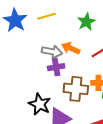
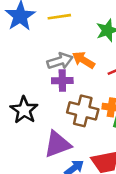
gray arrow: (52, 52) -> (60, 61), turned -36
black star: (40, 104) -> (24, 110), moved

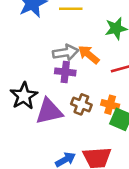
brown cross: (83, 111) -> (81, 104), size x0.7
purple triangle: (58, 144) -> (49, 111), moved

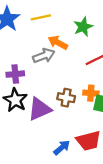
orange arrow: (89, 55) -> (58, 43), moved
purple cross: (65, 72) -> (15, 74), moved

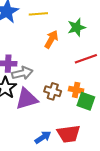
orange arrow: (58, 43) -> (51, 39), turned 84
gray arrow: (44, 56) -> (22, 73), moved

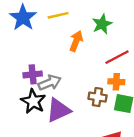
orange cross: (76, 90) -> (116, 82), moved
brown cross: (53, 91) -> (97, 97), moved

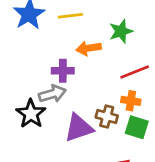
orange arrow: (76, 41) -> (89, 48), turned -126
purple cross: (33, 74) -> (63, 71), moved
purple triangle: (58, 110) -> (79, 128), moved

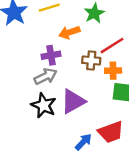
black star: (31, 114) -> (44, 105), moved
brown cross: (107, 116) -> (91, 60), moved

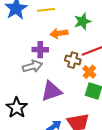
orange cross: (113, 71) -> (89, 72), turned 32
black star: (44, 105) -> (17, 108), moved

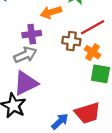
purple triangle: (51, 91) -> (26, 83), moved

